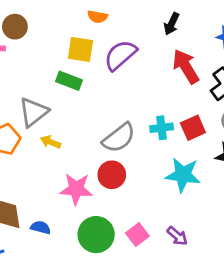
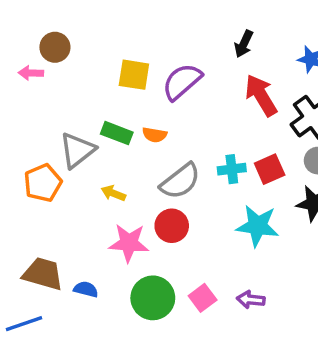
orange semicircle: (98, 17) -> (155, 135), moved
green rectangle: (69, 81) -> (117, 133), moved
yellow arrow: (51, 142) -> (113, 193), moved
purple arrow: (177, 236) -> (251, 300), turned 145

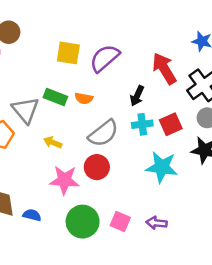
black arrow: (244, 44) -> (137, 96), moved
gray triangle: (77, 150) -> (25, 110), turned -32
pink square: (203, 298) -> (120, 222), turned -30

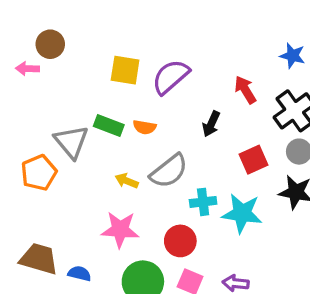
red arrow: (164, 69) -> (245, 90), size x0.7
cyan cross: (142, 124) -> (203, 202), moved
yellow arrow: (53, 142) -> (127, 181), moved
red circle: (97, 167) -> (180, 241), moved

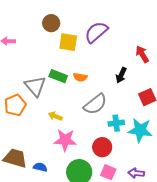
brown circle: (50, 44) -> (51, 23), moved
purple semicircle: (171, 77) -> (96, 32), moved
yellow arrow: (127, 181) -> (55, 116), moved

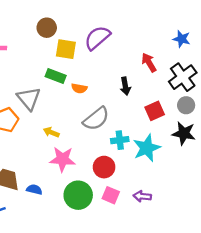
black arrow: (121, 75) -> (125, 86), turned -35
green rectangle: (58, 76) -> (56, 76), moved
cyan star: (140, 130) -> (147, 148), turned -30

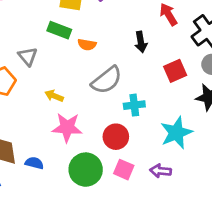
gray triangle: (29, 98) -> (28, 56), size x0.7
cyan star: (147, 148) -> (176, 133), moved

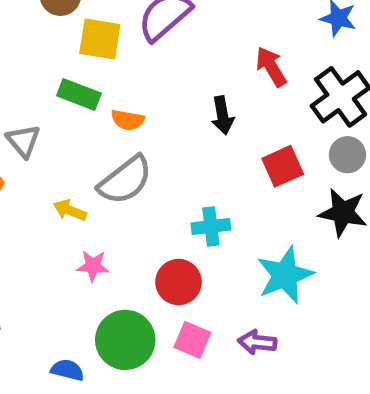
gray semicircle: (107, 80) -> (125, 180), moved
pink star: (67, 127) -> (93, 266), size x0.6
blue semicircle: (34, 163) -> (67, 370), moved

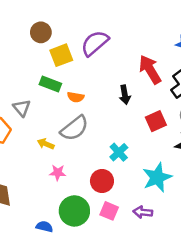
yellow square: (100, 39) -> (61, 55), turned -30
red arrow: (271, 67) -> (150, 70), size x1.4
cyan cross: (211, 226) -> (119, 152), turned -36

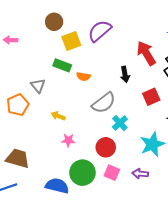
gray semicircle: (74, 128) -> (104, 103), moved
blue semicircle: (44, 227) -> (57, 186), size x1.6

